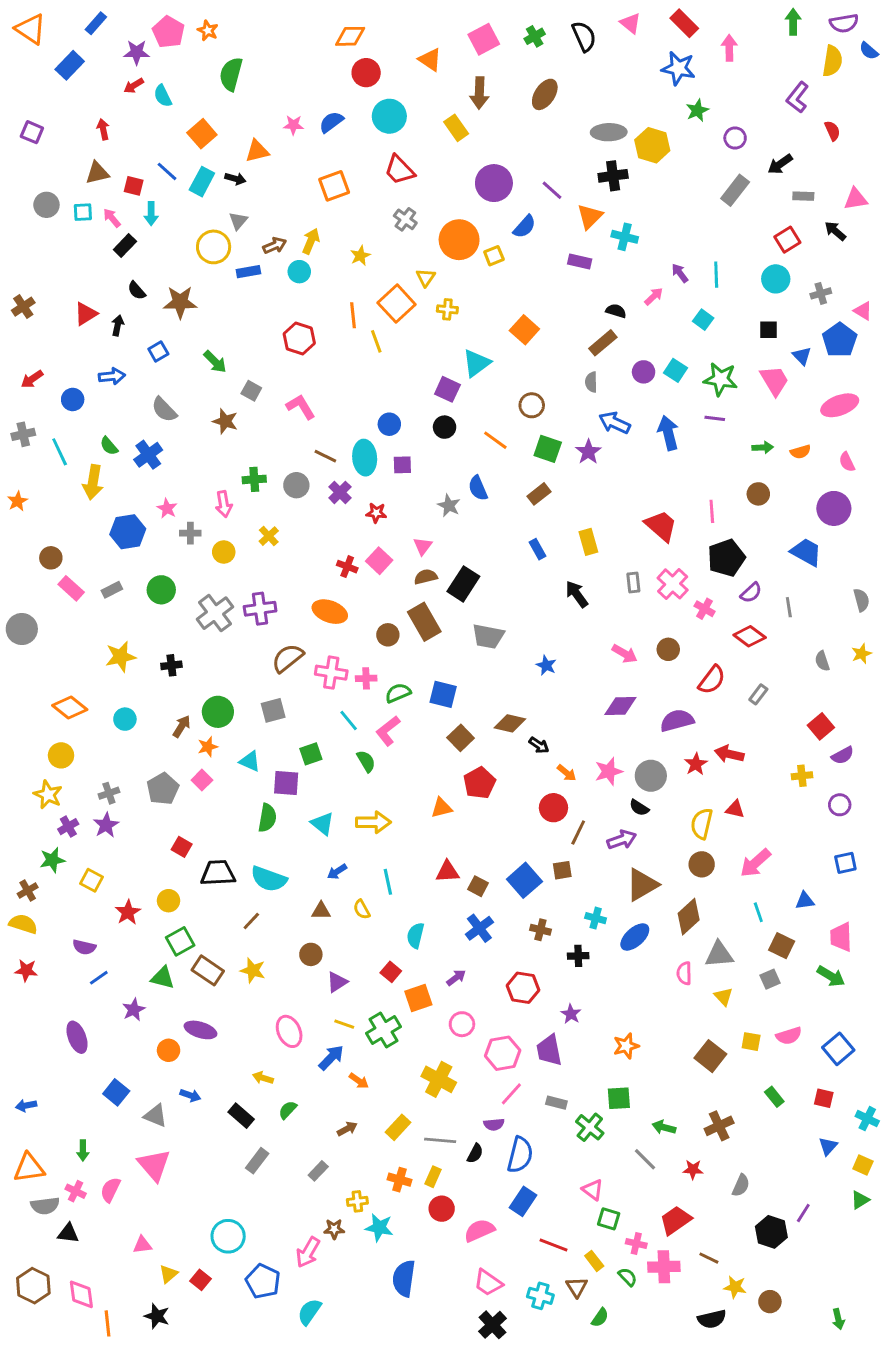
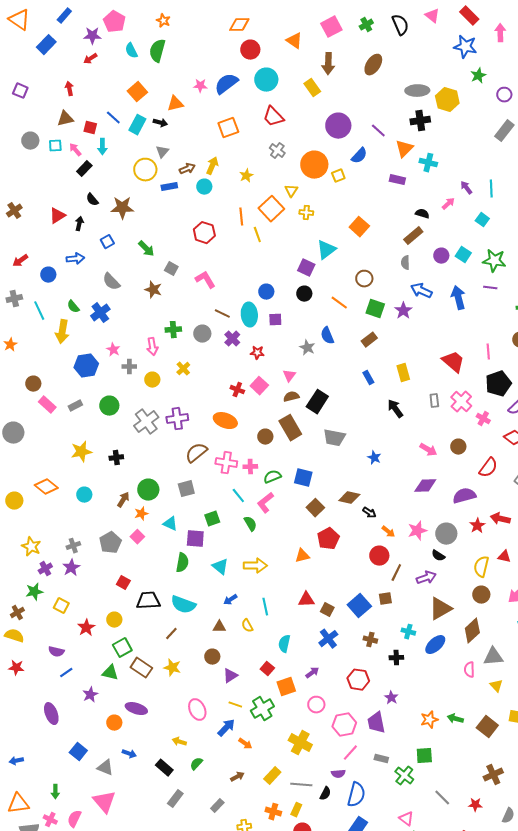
orange star: (208, 30) -> (163, 21), moved
cyan semicircle: (163, 96) -> (131, 51), moved
blue semicircle: (331, 122) -> (226, 84), size x1.4
yellow circle: (61, 755) -> (14, 501), moved
green arrow: (664, 1127) -> (455, 719), moved

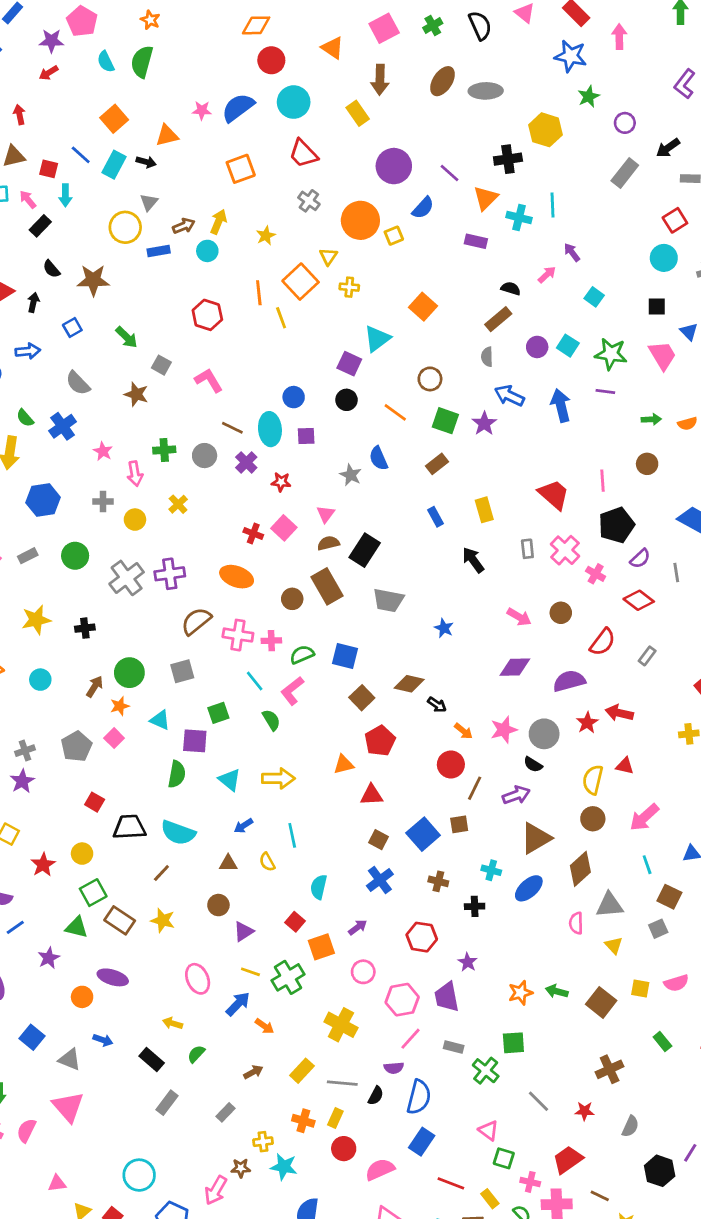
gray ellipse: (417, 91) -> (486, 91), moved
cyan line: (491, 189) -> (552, 205), moved
pink star: (113, 350) -> (103, 451), moved
red triangle: (306, 600) -> (372, 795), moved

